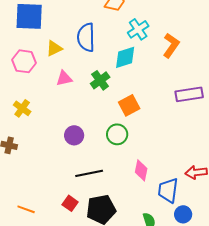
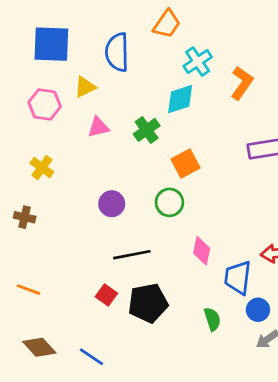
blue semicircle: (86, 37) -> (117, 52), moved
orange line: (26, 209) -> (29, 290), moved

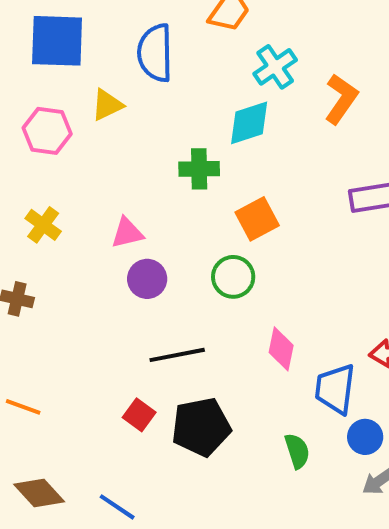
pink triangle: (98, 127) -> (127, 233), moved
green cross: (147, 130) -> (199, 169), turned 35

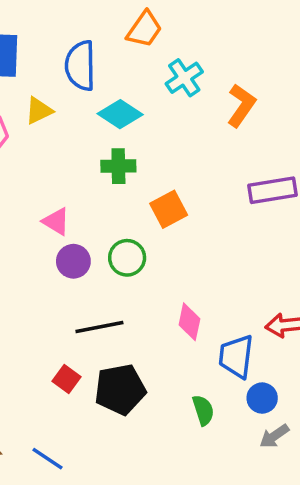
cyan diamond: (249, 123) -> (120, 114), moved, turned 51
pink triangle: (127, 233) -> (56, 221), turned 44
green circle: (233, 277) -> (127, 258), moved

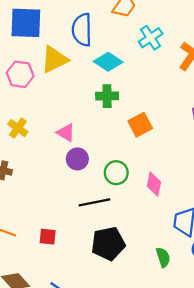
yellow triangle: (39, 111) -> (54, 59), size x1.5
green circle: (127, 258) -> (116, 173), moved
pink diamond: (189, 322) -> (154, 184), moved
red square: (66, 379) -> (48, 237), moved, turned -30

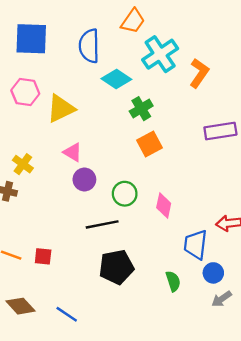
cyan cross: (151, 38) -> (160, 54), size x1.4
yellow triangle: (54, 59) -> (61, 109), moved
green cross: (107, 96) -> (141, 109), moved, turned -30
yellow cross: (18, 128) -> (23, 164), moved
red square: (48, 237) -> (43, 256), moved

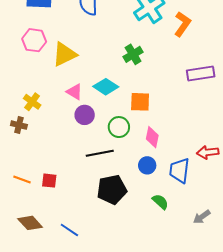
cyan diamond: (116, 79) -> (106, 87), moved
orange square: (149, 144) -> (140, 102), moved, turned 30
blue circle: (213, 273) -> (147, 165), moved
green semicircle: (173, 281) -> (160, 202), turned -30

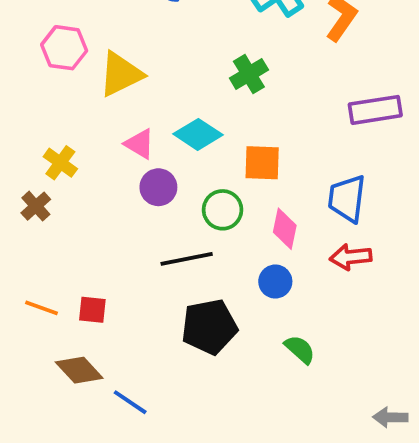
brown cross: (19, 125) -> (36, 206), turned 35
red arrow: (208, 152) -> (351, 257), moved
blue trapezoid: (179, 170) -> (347, 199), moved
gray arrow: (202, 217) -> (390, 417), moved, turned 36
brown diamond: (30, 223) -> (79, 370), moved

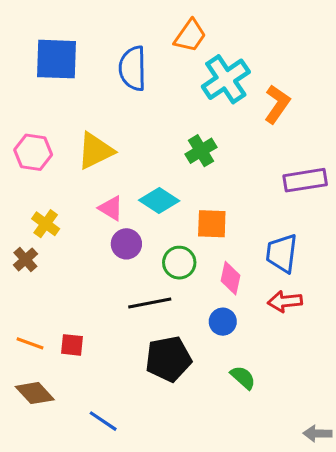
pink hexagon: (64, 48) -> (33, 152), moved
brown diamond: (79, 370) -> (35, 393), moved

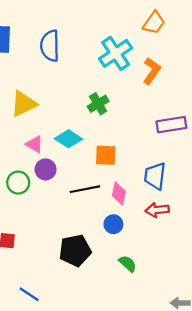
orange trapezoid: (190, 36) -> (154, 23), moved
green circle: (179, 263) -> (18, 183), moved
black line: (150, 303) -> (85, 189), moved

